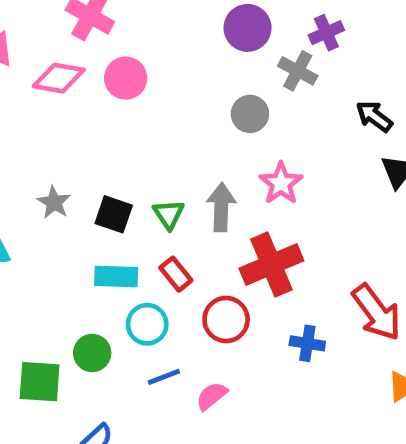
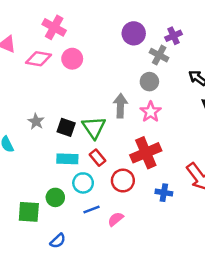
gray circle: (250, 114) -> (149, 82), moved
gray arrow: (221, 207) -> (120, 106), moved
green triangle: (169, 214) -> (94, 127), size x1.5

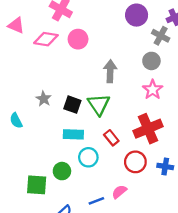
gray arrow: (120, 106) -> (110, 71), moved
red rectangle: (98, 158) -> (111, 138), moved
red circle: (123, 181) -> (135, 162), moved
blue line: (92, 209) -> (96, 201), moved

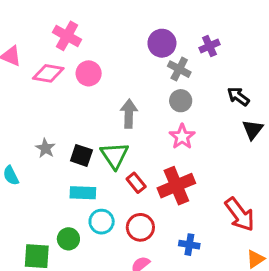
gray cross: (161, 36) -> (179, 69), moved
red rectangle: (111, 138) -> (136, 183), moved
red circle: (135, 162) -> (140, 227), moved
blue cross: (165, 166) -> (189, 245), moved

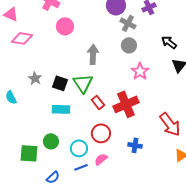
pink diamond: (48, 73) -> (22, 38), moved
pink star: (182, 137) -> (140, 71), moved
cyan circle: (102, 222) -> (79, 148), moved

